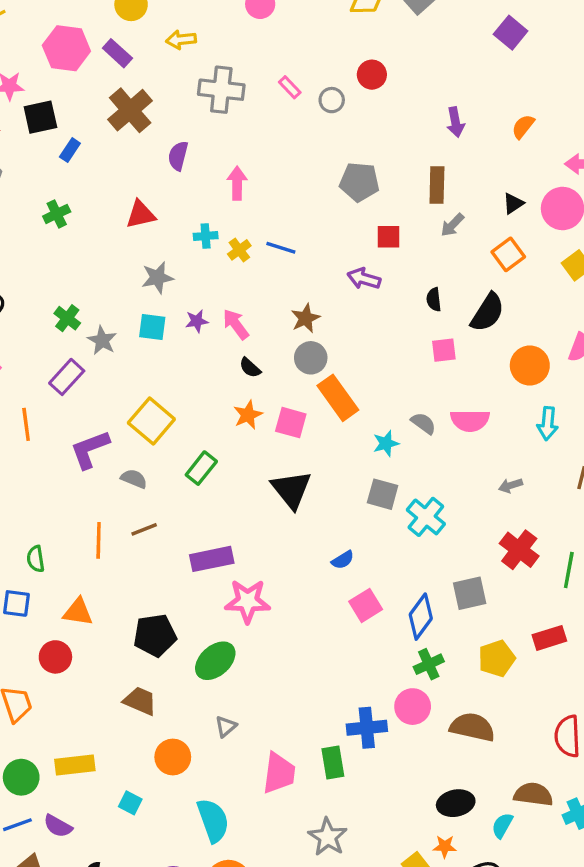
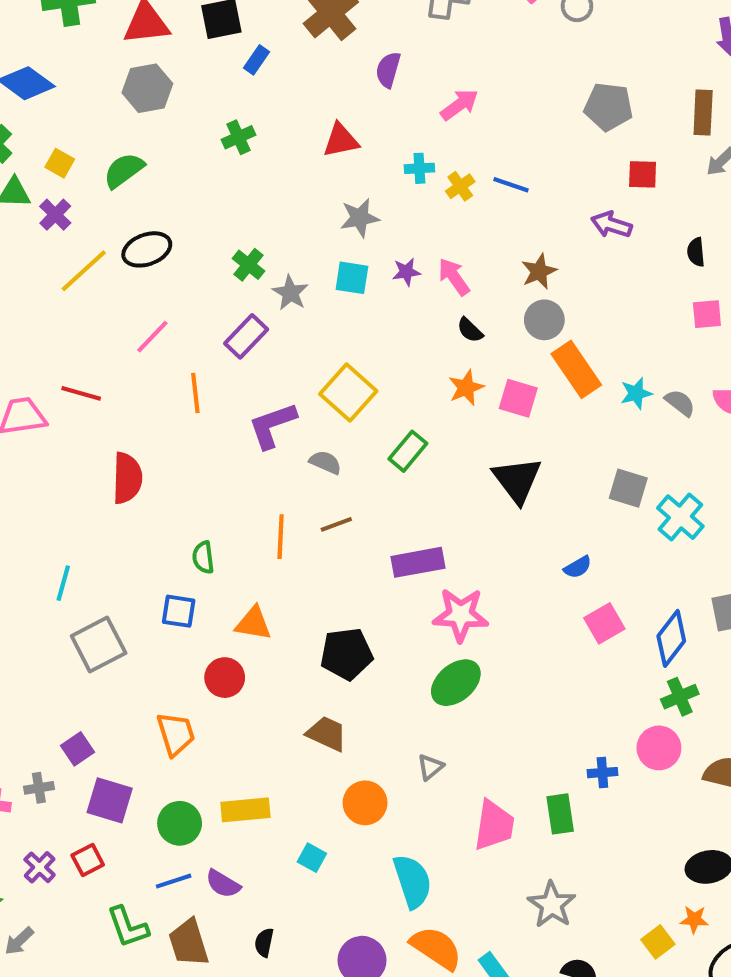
pink arrow: (237, 183) -> (459, 105), turned 52
cyan star: (386, 443) -> (636, 393), moved
green ellipse: (215, 661) -> (456, 683), moved
blue cross: (367, 728) -> (602, 773), size x0.6

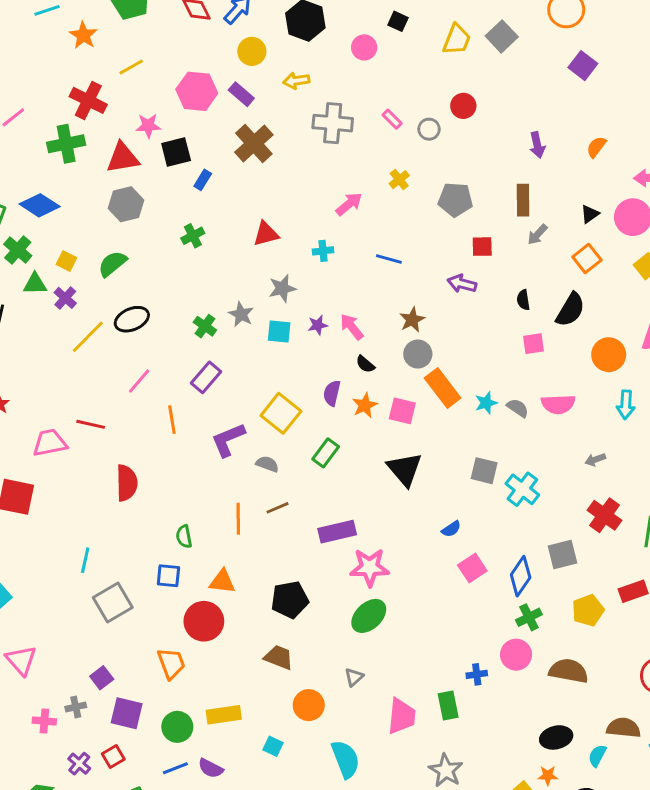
purple semicircle: (388, 70) -> (332, 393), moved
yellow cross: (460, 186) -> (399, 180), moved
gray star: (290, 293) -> (241, 314), moved
red circle: (225, 678) -> (204, 621), size x1.4

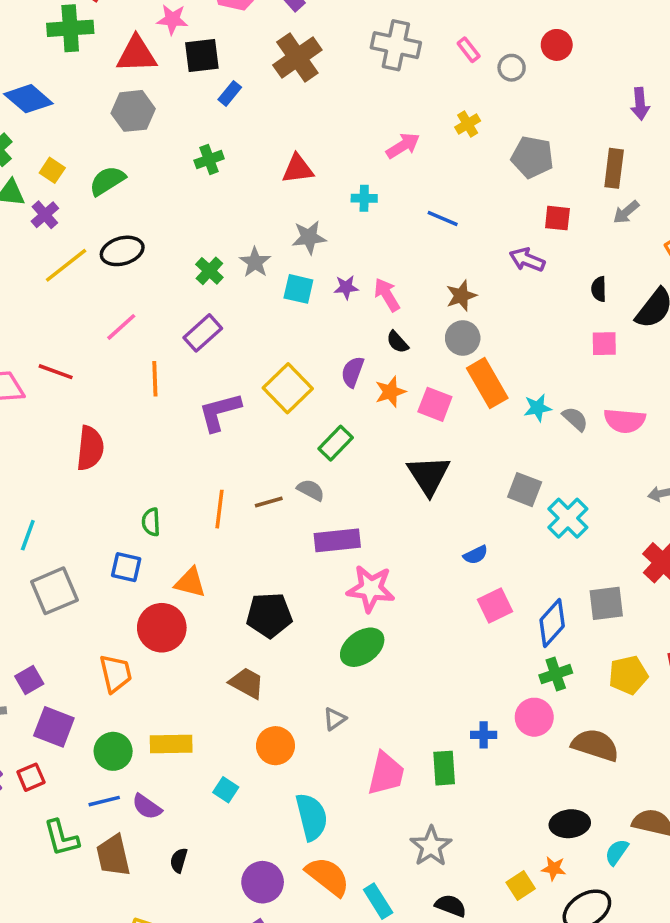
gray semicircle: (267, 464) -> (311, 490), moved

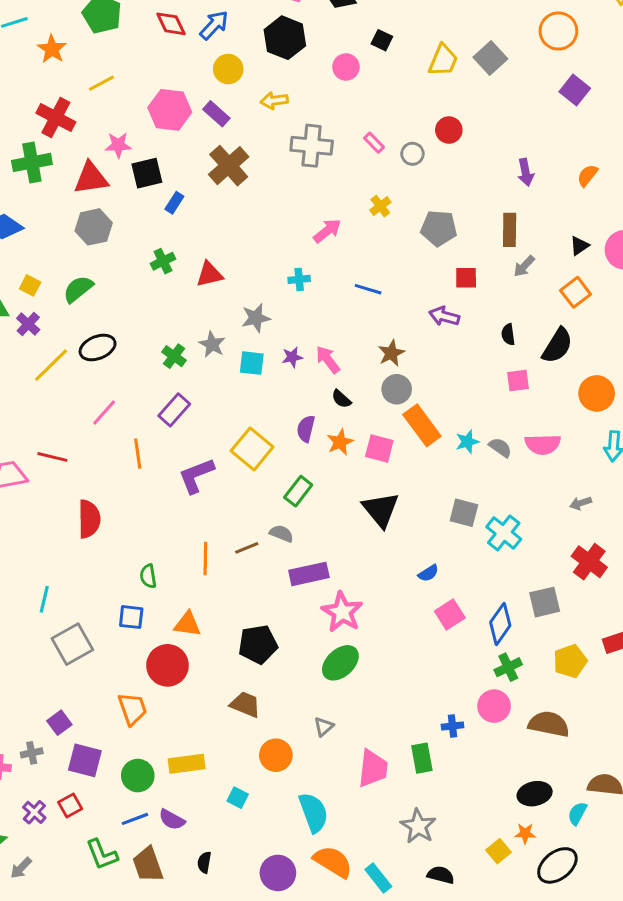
red triangle: (298, 169) -> (209, 274), moved
pink star: (371, 589) -> (342, 612), turned 30

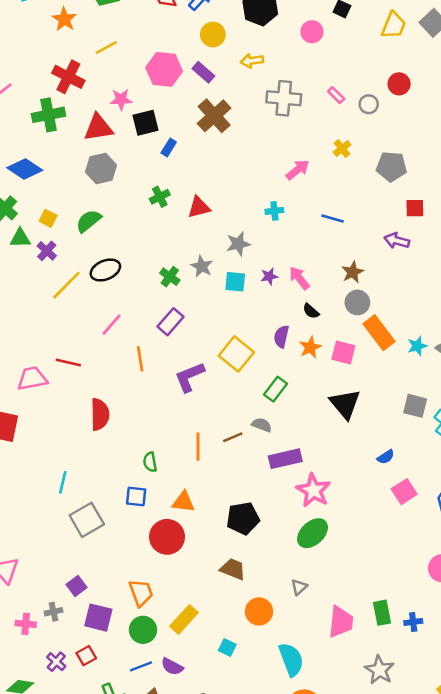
orange trapezoid: (133, 709) -> (141, 593), moved
blue cross: (452, 726) -> (413, 622), moved
yellow rectangle: (187, 764) -> (184, 619), turned -40

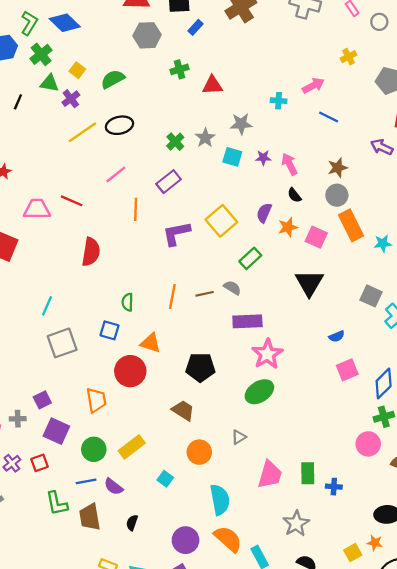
gray hexagon: (101, 169) -> (147, 35), moved
pink arrow: (298, 170) -> (313, 86), moved
orange trapezoid: (141, 593) -> (96, 400), moved

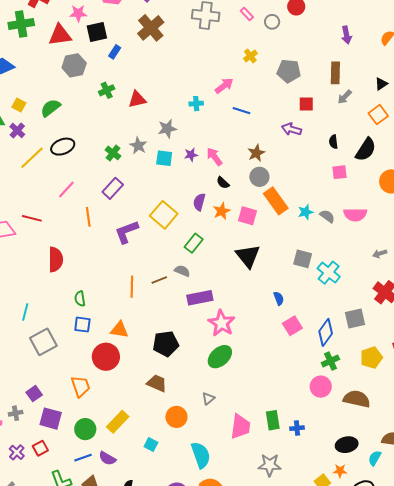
green semicircle: (127, 302) -> (80, 299), moved
blue semicircle: (337, 336) -> (279, 298), turned -80
gray star: (296, 524) -> (270, 465), turned -30

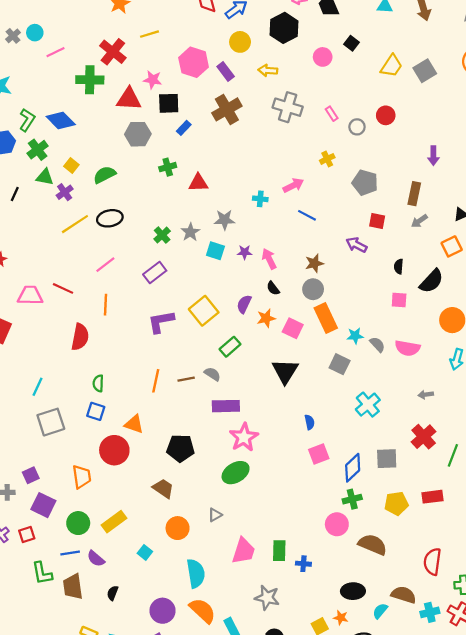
orange line: (88, 217) -> (105, 305), moved
gray square: (303, 259) -> (340, 364), moved

